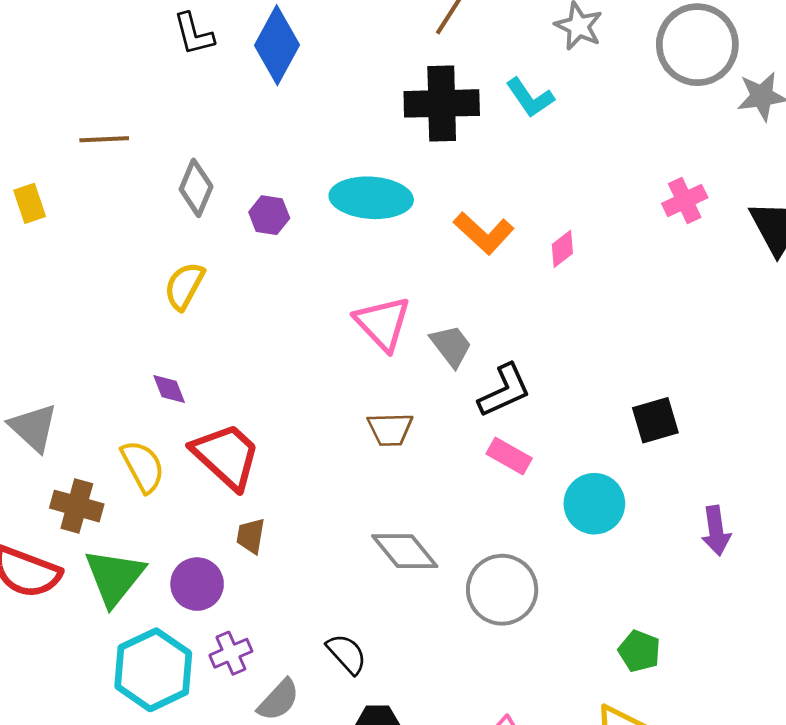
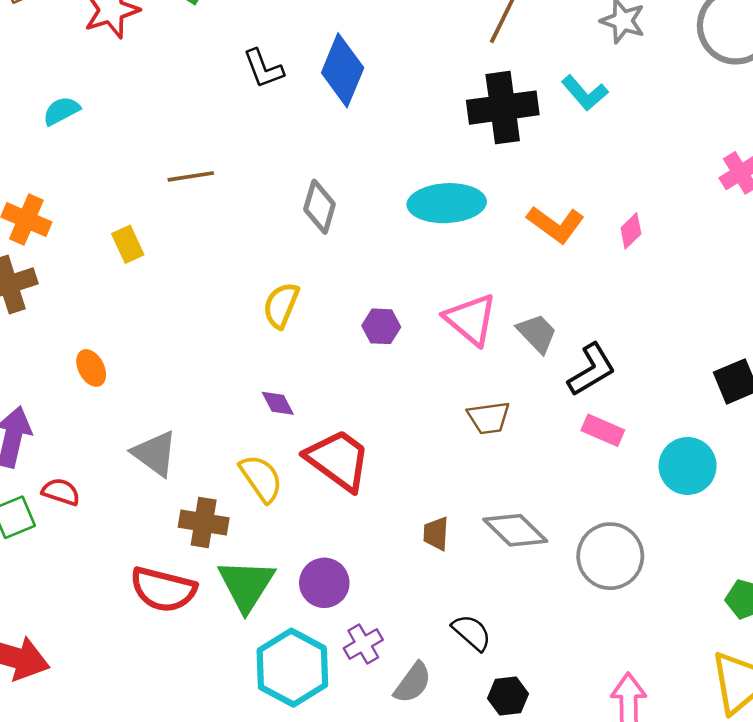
gray diamond: (196, 188) -> (320, 207), moved
purple hexagon: (269, 215) -> (381, 326), moved
brown trapezoid: (251, 536) -> (436, 534), moved

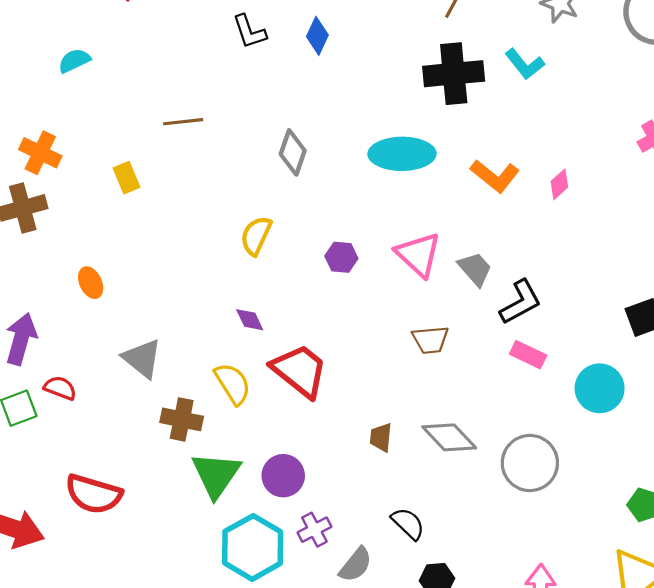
blue diamond: (343, 70) -> (317, 36), size x0.6
red semicircle: (163, 590) -> (94, 494), moved

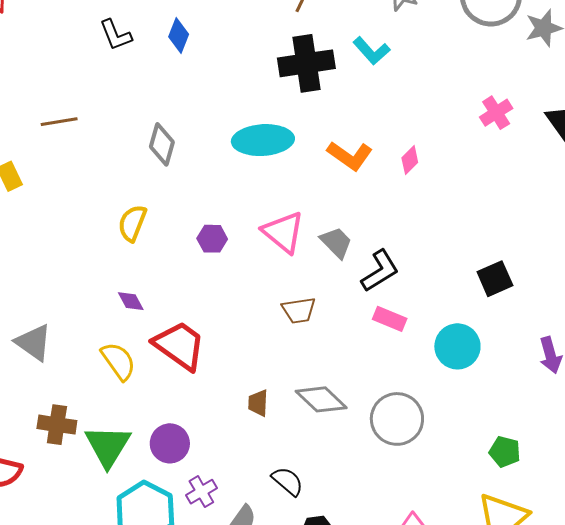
brown cross: (182, 419) -> (57, 425), moved

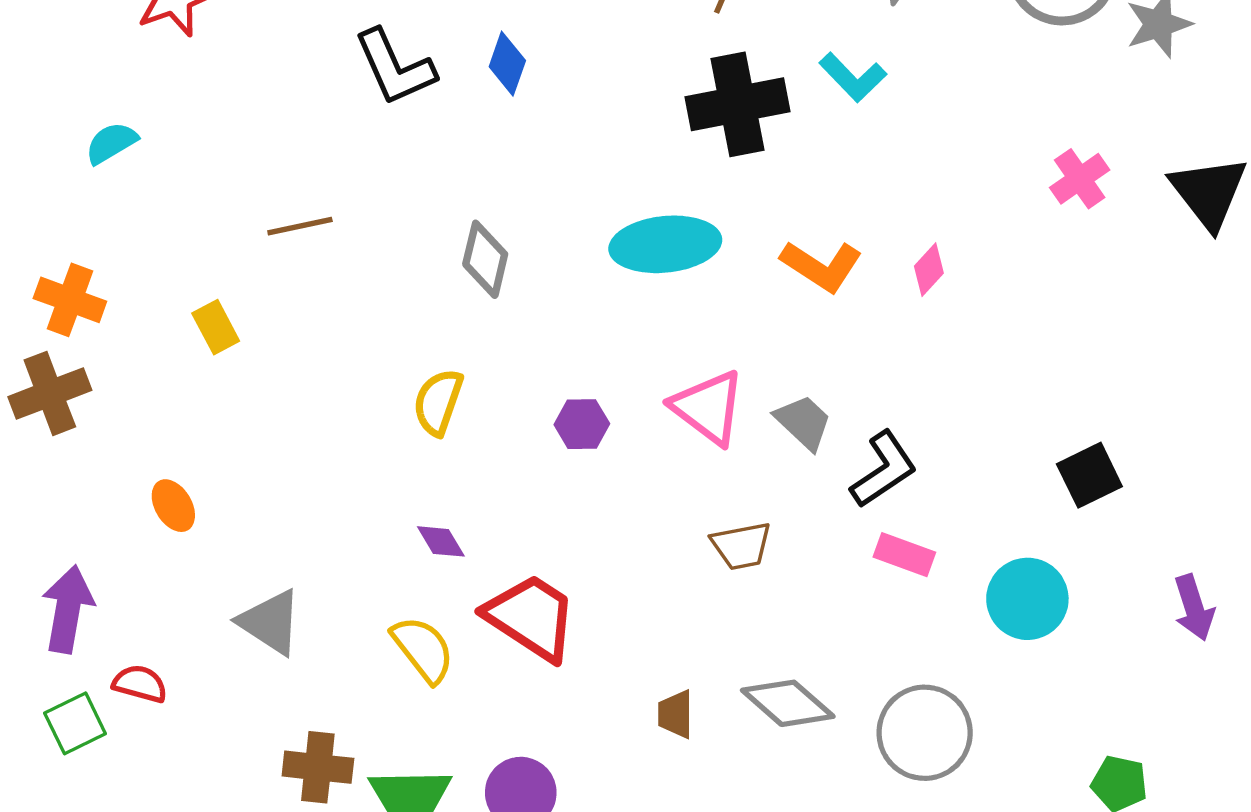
black L-shape: (116, 35) -> (395, 67), size x1.4

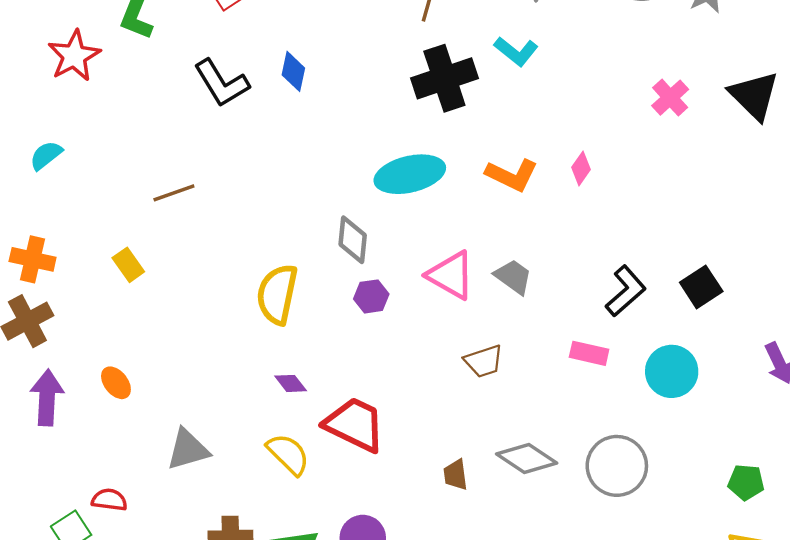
gray diamond: (485, 259) -> (353, 240), moved
yellow semicircle: (438, 402) -> (277, 294), size x1.4
black L-shape: (884, 470) -> (626, 291), moved
purple arrow: (68, 609) -> (47, 398), moved
gray triangle: (270, 622) -> (188, 449), turned -42

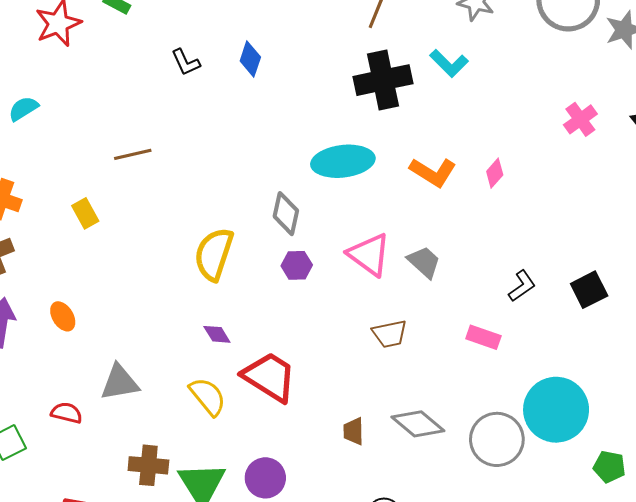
black L-shape: (222, 83) -> (186, 62), size x0.6
black L-shape: (626, 291) -> (522, 286), size x0.7
cyan circle: (672, 371) -> (556, 410), moved, size x1.4
red semicircle: (109, 500) -> (67, 413), moved

